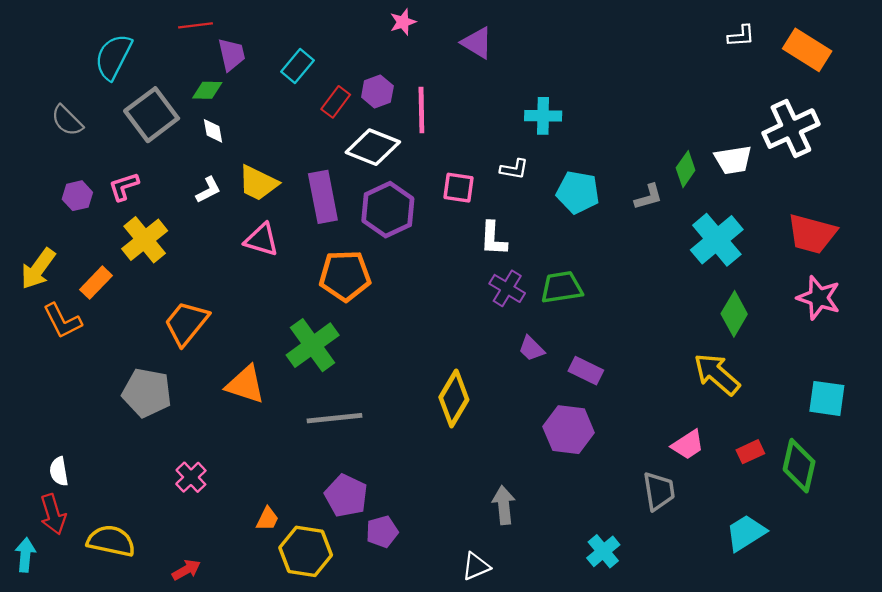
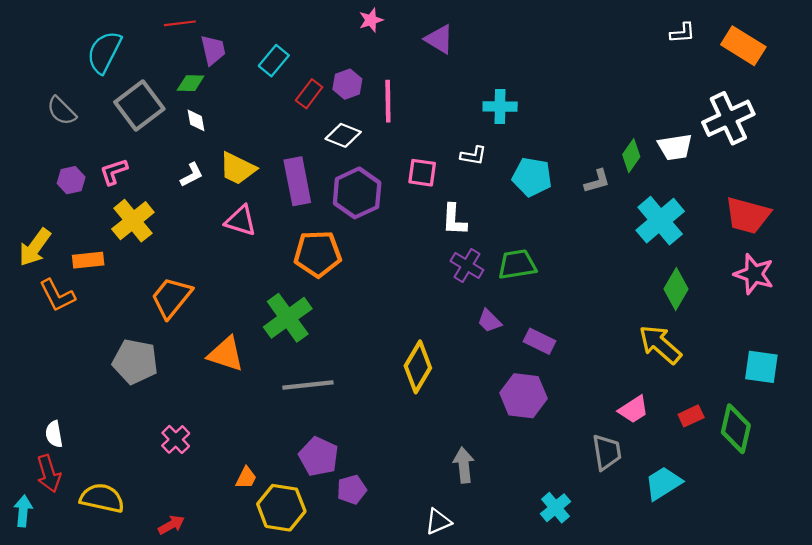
white diamond: (373, 147) -> (343, 135), size x0.7
orange rectangle: (96, 283) -> (88, 260), turned 40
cyan trapezoid: (746, 533) -> (663, 483), moved

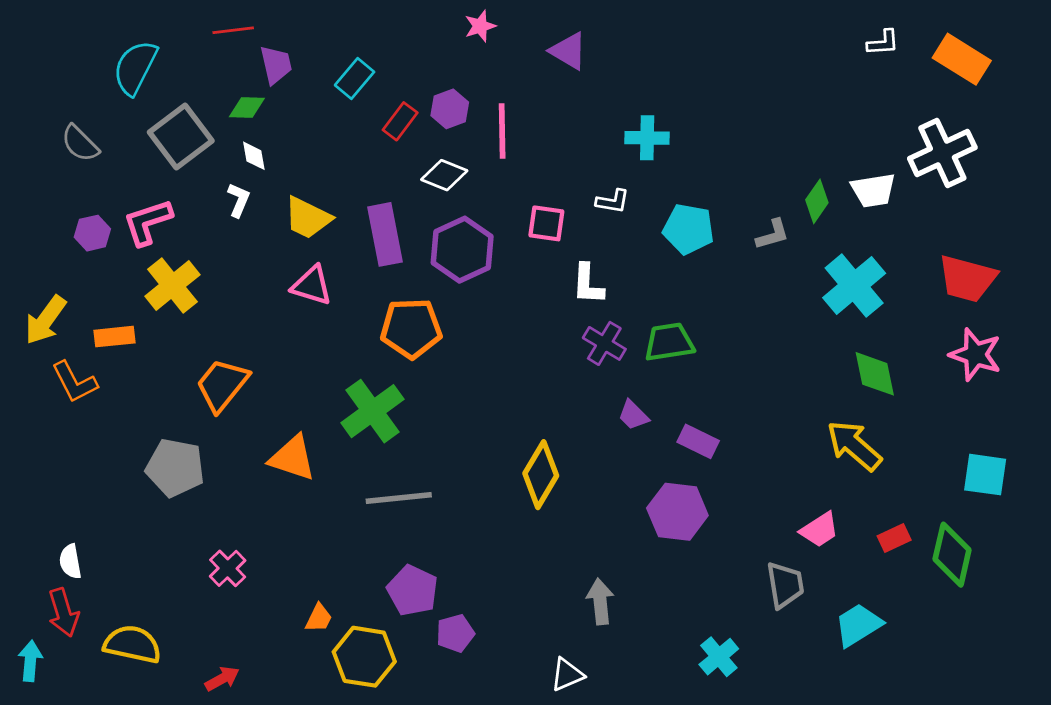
pink L-shape: (114, 172) -> (148, 222), size x1.4
white L-shape: (192, 175) -> (239, 200), moved, turned -40
green diamond: (676, 289) -> (875, 374), turned -42

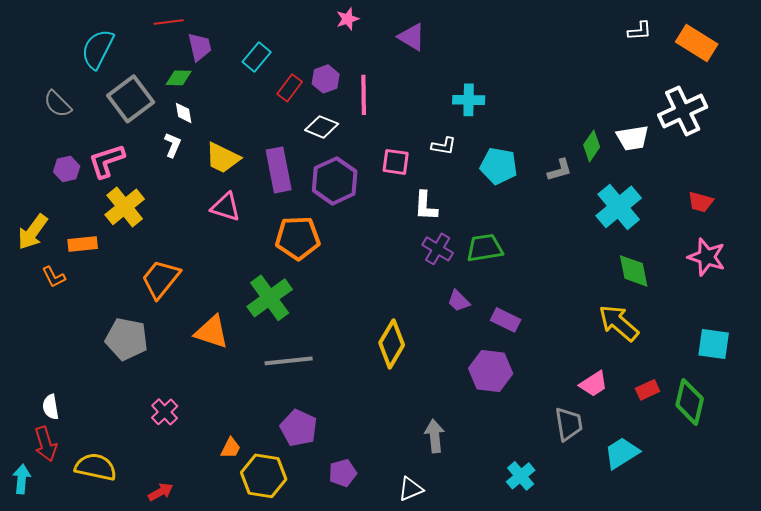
red trapezoid: (967, 279) -> (701, 202), size x0.6
orange L-shape: (74, 382) -> (54, 277), size x0.7
purple pentagon: (455, 633) -> (343, 473), moved

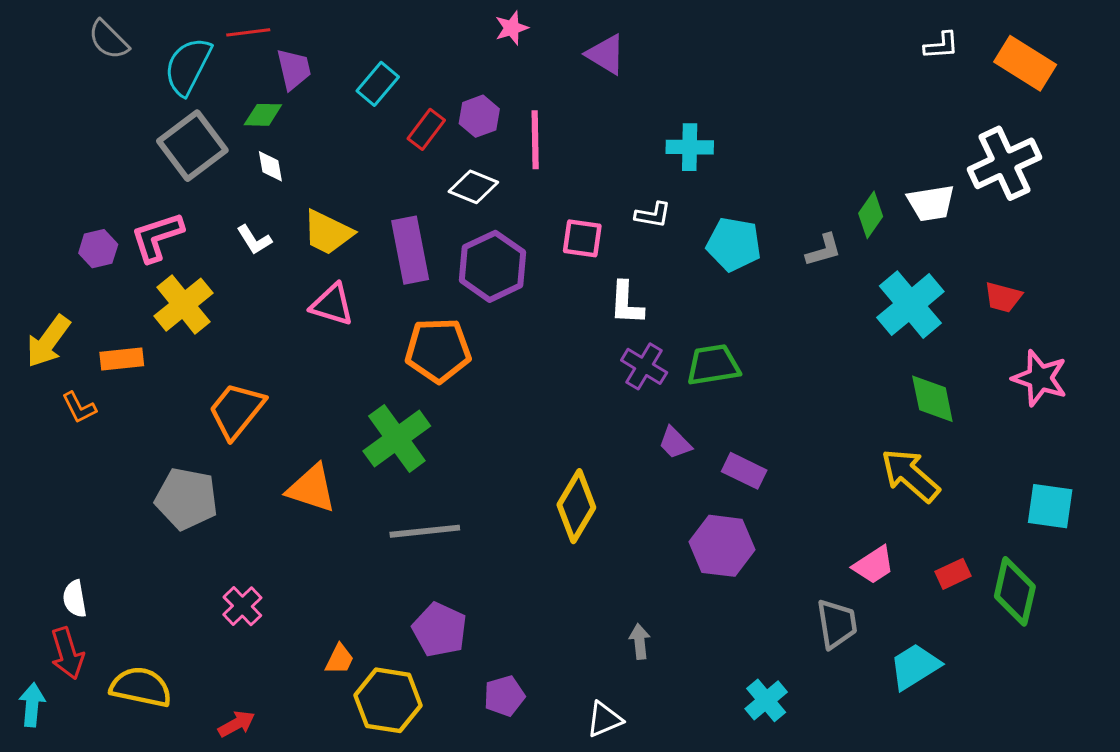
cyan semicircle: (98, 49) -> (188, 66), moved
gray semicircle: (58, 104) -> (108, 40), moved
white L-shape: (173, 145) -> (254, 240), moved, turned 125
red trapezoid: (701, 202) -> (1003, 297), moved
gray arrow: (435, 436) -> (640, 641), size x0.7

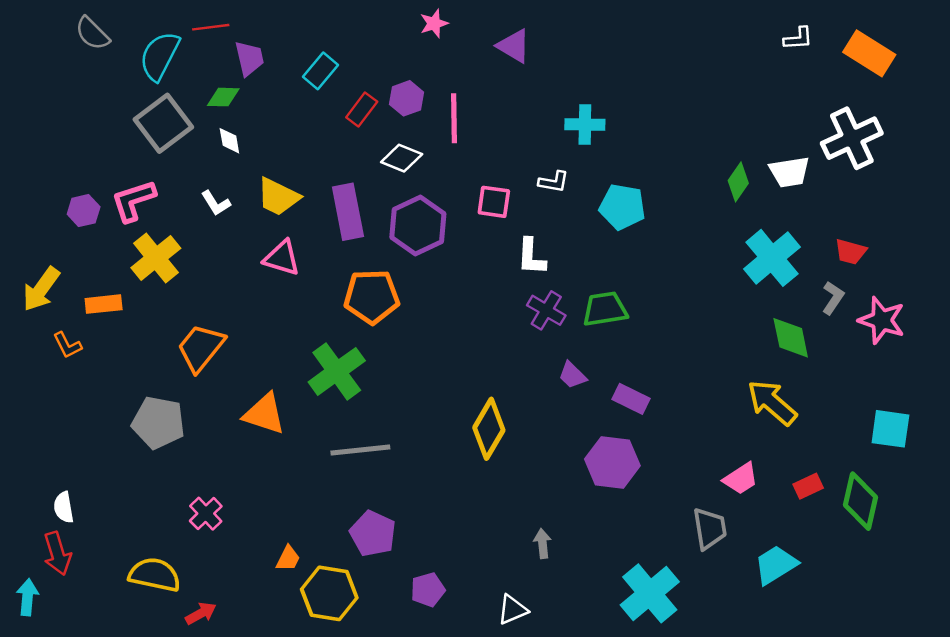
gray L-shape: (824, 250) -> (833, 298), moved, turned -40
yellow semicircle: (141, 687) -> (155, 575), moved
cyan cross: (766, 700) -> (650, 593), size x1.6

